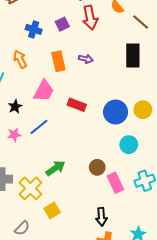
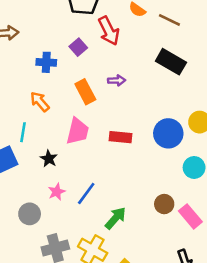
black rectangle: (133, 56) -> (171, 62), turned -45
blue line: (39, 127) -> (86, 193), moved

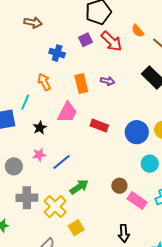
red arrow: (109, 31) -> (112, 41), turned -35
purple square: (78, 47) -> (86, 40), moved
pink rectangle: (190, 216) -> (137, 201), turned -30

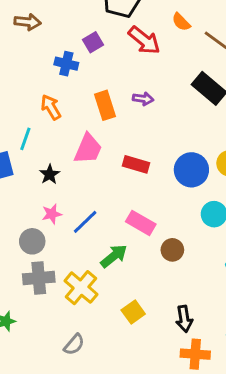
purple square: (86, 40) -> (93, 42), moved
gray circle: (14, 166) -> (32, 241), moved
pink rectangle: (137, 201) -> (141, 223), moved
yellow square: (76, 228) -> (133, 312), moved

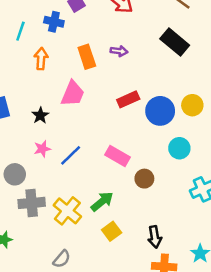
orange arrow: (51, 107) -> (41, 59), turned 35
cyan line: (25, 139) -> (20, 31), moved
red rectangle: (136, 164) -> (128, 99), moved, turned -40
gray circle: (32, 241) -> (15, 174), moved
green arrow: (114, 256) -> (102, 201), moved

